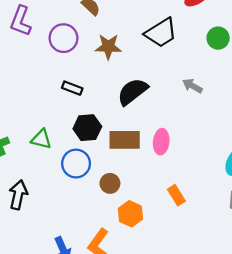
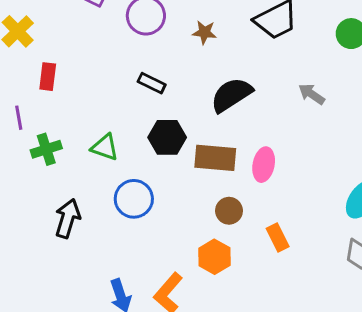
brown star: (108, 47) -> (204, 32), size x0.7
blue circle: (76, 164) -> (134, 199), moved
brown circle: (110, 183) -> (229, 211), moved

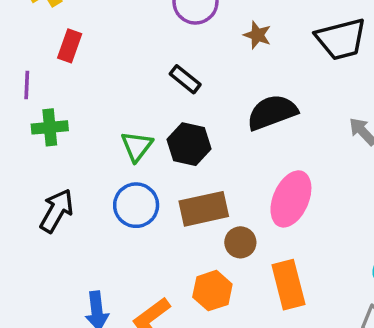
green triangle: (105, 147) -> (137, 146), moved, turned 36
brown rectangle: (215, 158) -> (204, 209), moved, turned -30
pink ellipse: (264, 165) -> (291, 199), size x1.4
orange rectangle: (278, 237) -> (288, 285), size x1.5

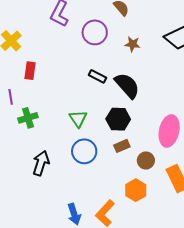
black semicircle: (272, 112) -> (127, 86), moved, turned 80
black hexagon: (189, 144) -> (118, 119), moved
brown rectangle: (204, 209) -> (122, 146), size x0.6

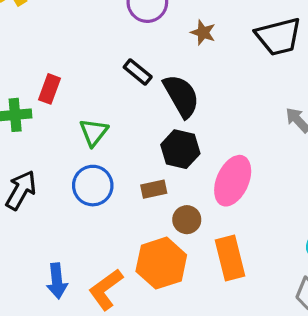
red rectangle: (30, 71) -> (50, 89), moved
black hexagon: (118, 119) -> (180, 149), moved
orange hexagon: (136, 190) -> (161, 263), size x1.4

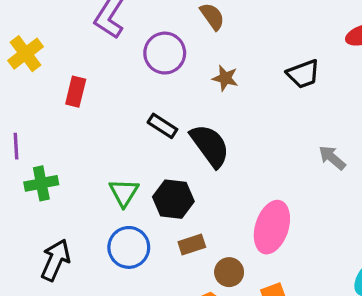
black trapezoid: (279, 36) -> (303, 74), size x0.7
red rectangle: (50, 89) -> (76, 92), moved
black hexagon: (180, 149) -> (173, 199), moved

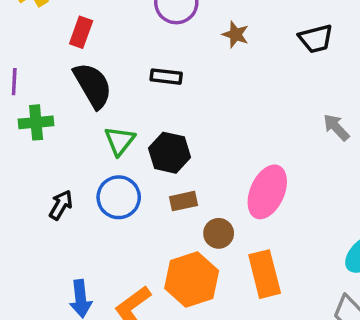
black rectangle: (162, 126) -> (166, 77), turned -32
black semicircle: (210, 146) -> (93, 85), moved
black arrow: (55, 260) -> (61, 205), moved, size x0.7

